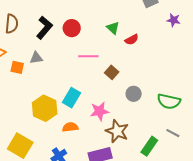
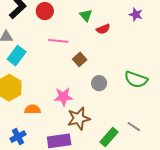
purple star: (174, 20) -> (136, 14), moved
cyan rectangle: (72, 98) -> (17, 56), moved
green semicircle: (169, 101) -> (136, 79), moved
brown star: (117, 131) -> (79, 118), turned 30

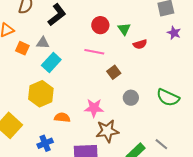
red circle: (45, 11) -> (100, 25), moved

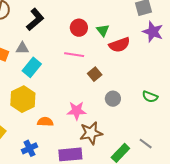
purple star: (174, 33) -> (153, 32), size x1.5
red semicircle: (140, 44) -> (119, 45), size x1.5
green semicircle: (168, 98) -> (150, 97), size x0.7

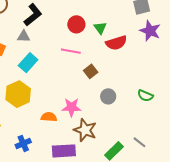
gray triangle: (22, 48) -> (24, 36), moved
orange semicircle: (45, 122) -> (49, 117), moved
brown star: (91, 133) -> (85, 130), turned 30

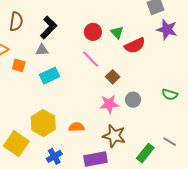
pink line: (71, 51) -> (91, 59), turned 42
cyan rectangle: (28, 63) -> (49, 76), turned 30
yellow hexagon: (18, 94) -> (43, 123), moved
pink star: (71, 107) -> (109, 104), moved

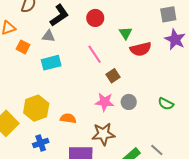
red circle: (93, 32) -> (95, 18), moved
brown star: (114, 136) -> (103, 134), turned -30

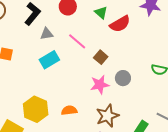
gray triangle: (49, 36) -> (47, 34), moved
cyan rectangle: (51, 63) -> (49, 60), moved

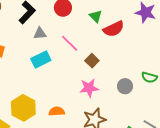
gray circle: (123, 78) -> (125, 86), moved

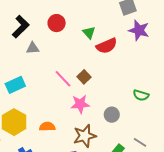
pink line: (70, 43) -> (63, 79), moved
cyan rectangle: (41, 59) -> (15, 85), moved
gray circle: (125, 86) -> (112, 115), moved

